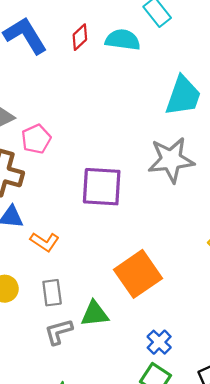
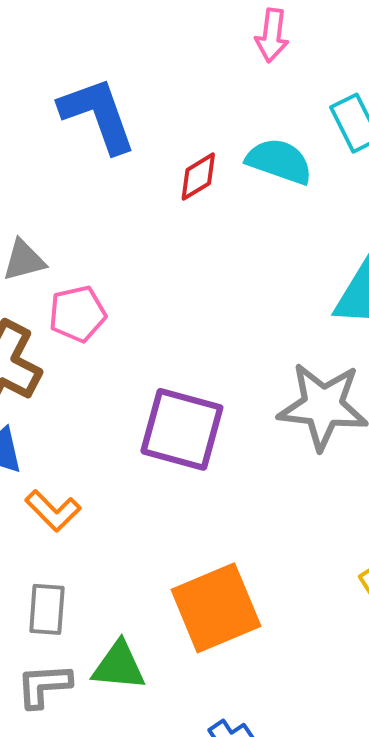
red diamond: (80, 37) -> (198, 177), moved

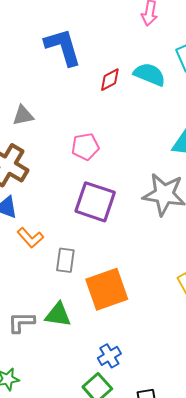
pink pentagon: (77, 314) -> (85, 147), moved
gray rectangle: (47, 609) -> (65, 260), moved

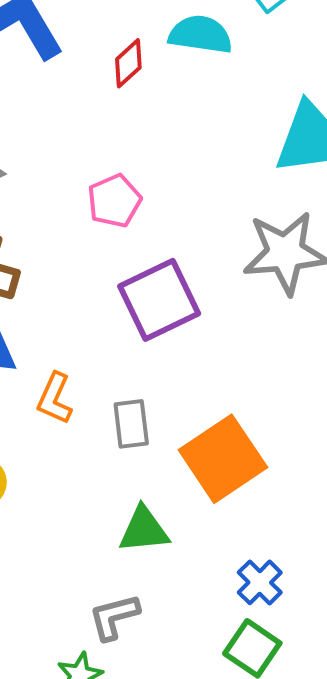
purple square: (95, 202) -> (159, 300), turned -30
orange L-shape: (30, 238) -> (55, 398), turned 80
gray L-shape: (21, 322) -> (114, 617), moved

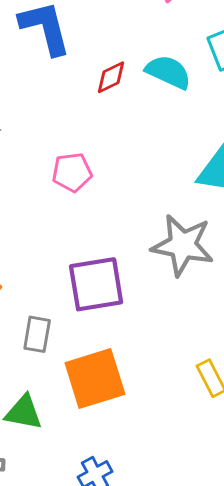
purple square: (159, 300) -> (96, 284), moved

